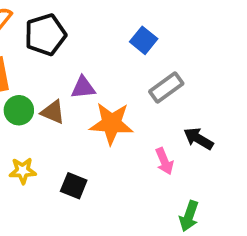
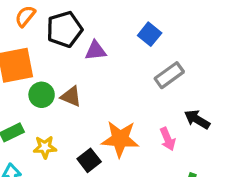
purple triangle: (83, 88) -> (96, 51), moved
orange star: (111, 123) -> (120, 139), moved
black square: (74, 186) -> (89, 160), turned 30

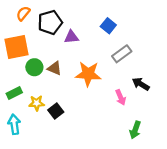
orange star: (120, 139) -> (88, 74), moved
black square: (89, 160) -> (56, 111), moved

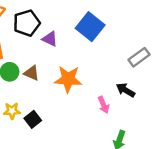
blue square: (108, 26) -> (90, 27), size x1.6
purple triangle: (71, 37) -> (50, 39), turned 32
gray rectangle: (122, 54) -> (139, 57), moved

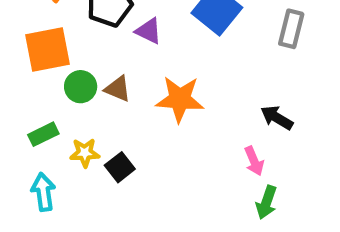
gray rectangle: (139, 57) -> (291, 29), moved, turned -40
pink arrow: (104, 105) -> (254, 161), moved

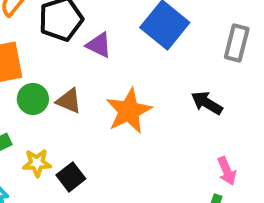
orange star: (180, 99) -> (129, 111), turned -30
black arrow: (277, 118) -> (207, 103), moved
pink arrow: (254, 161) -> (227, 171), moved

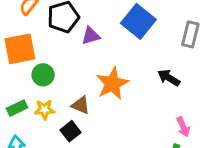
purple triangle: (99, 45) -> (91, 36), turned -42
brown triangle: (69, 101) -> (81, 105), moved
yellow star: (37, 163) -> (44, 110), moved

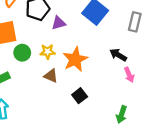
yellow star: (44, 110) -> (48, 52), moved
pink arrow: (183, 127) -> (129, 75), moved
black square: (70, 131) -> (80, 96), moved

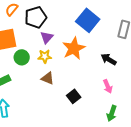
purple triangle: (59, 23) -> (47, 37), moved, turned -32
orange star: (75, 59) -> (74, 48), moved
pink arrow: (129, 75) -> (108, 86), moved

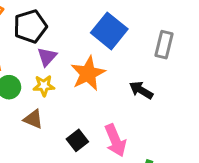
brown triangle: (48, 78) -> (33, 119), moved
pink arrow: (108, 86) -> (115, 140), moved, size x1.5
black square: (74, 96) -> (77, 140), moved

